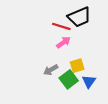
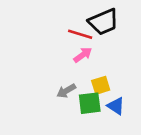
green square: (69, 79) -> (90, 103), turned 30
blue triangle: (89, 82) -> (116, 106), turned -32

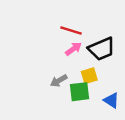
black trapezoid: (103, 22) -> (102, 49), moved
blue triangle: (116, 106) -> (111, 100), moved

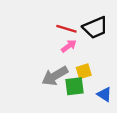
black trapezoid: (102, 49) -> (95, 28), moved
gray arrow: (59, 81) -> (55, 76), size x1.6

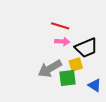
black trapezoid: (95, 28) -> (86, 48), moved
pink arrow: (69, 46) -> (62, 42), turned 40

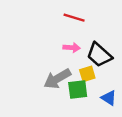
red line: (60, 26) -> (74, 18), moved
black trapezoid: (86, 48) -> (99, 55), turned 65

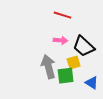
gray arrow: (57, 79) -> (48, 67), turned 105

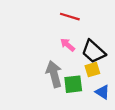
pink arrow: (60, 40) -> (68, 45), turned -144
yellow square: (74, 63) -> (92, 70), moved

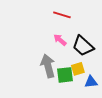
yellow square: (92, 70) -> (78, 69), moved
blue triangle: (102, 92) -> (91, 82), turned -40

